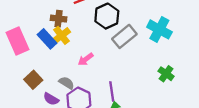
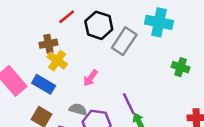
blue rectangle: (47, 39) -> (44, 84), moved

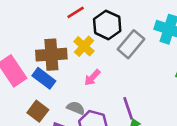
brown cross: (48, 44) -> (51, 55), moved, size x1.6
yellow cross: (57, 61) -> (84, 46), moved

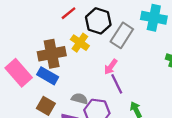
pink arrow: (92, 78) -> (111, 67), moved
purple line: (128, 108) -> (117, 84), moved

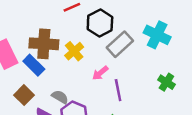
yellow cross: (80, 43) -> (74, 51), moved
purple line: (117, 84) -> (118, 90), moved

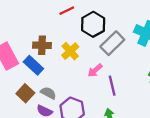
brown cross: (44, 44) -> (42, 45), size x0.7
gray semicircle: (60, 97) -> (48, 93), moved

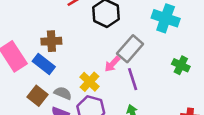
gray rectangle: (112, 43) -> (130, 49), moved
yellow cross: (70, 51) -> (89, 82), moved

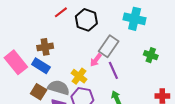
gray semicircle: (63, 93) -> (59, 88), size x1.5

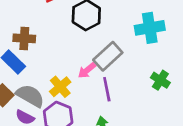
cyan cross: (135, 19) -> (150, 28), turned -35

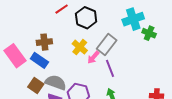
green cross: (160, 80) -> (149, 33), moved
yellow cross: (60, 87) -> (80, 47), moved

